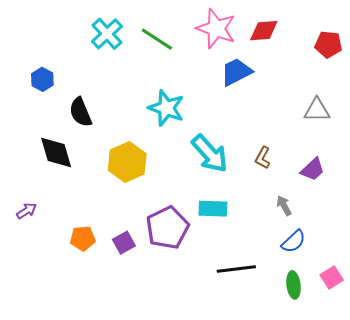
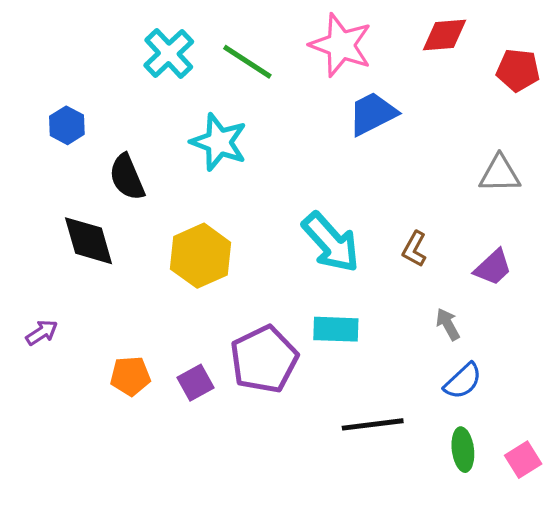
red diamond: (264, 31) -> (445, 35), moved
cyan star: (166, 108) -> (219, 142), moved
pink square: (332, 278) -> (523, 460), moved

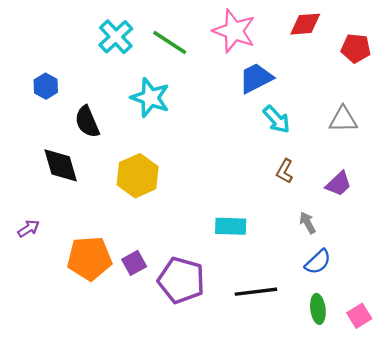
cyan arrow: (331, 242) -> (277, 119), moved, size x0.7
purple pentagon: (264, 359) -> (181, 280), moved, turned -30
orange pentagon: (130, 376) -> (89, 258), size x1.6

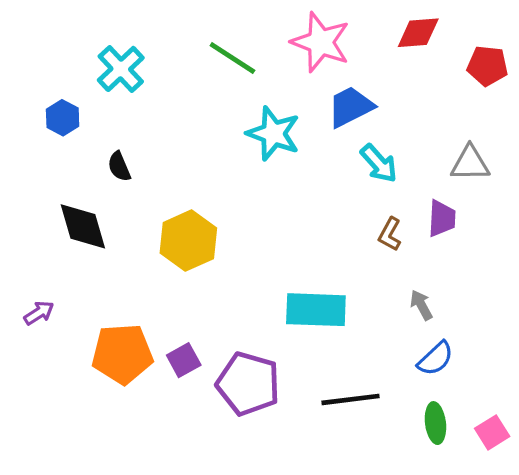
cyan cross: (116, 37) -> (121, 69), moved
cyan star: (150, 98) -> (273, 133), moved
black semicircle: (87, 122) -> (119, 167), size x0.7
purple trapezoid: (339, 184) -> (442, 218), moved, turned -44
cyan rectangle: (231, 226) -> (316, 310), size x1.4

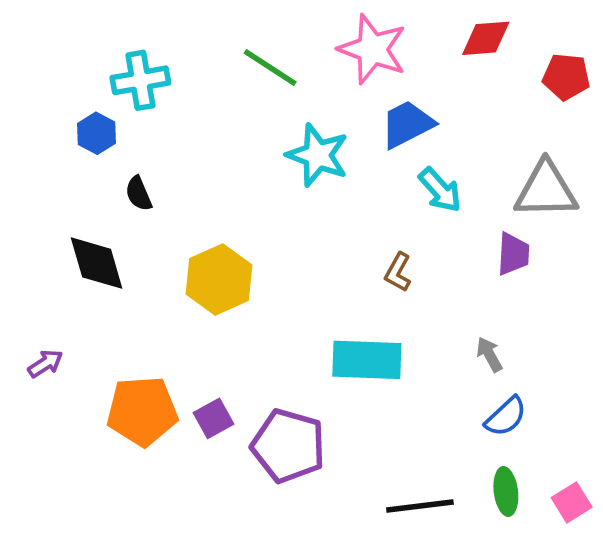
cyan cross: (121, 69) -> (140, 80), turned 33
blue hexagon: (63, 118) -> (97, 133), moved
gray triangle: (470, 163) -> (546, 190), size x1.4
brown L-shape: (390, 234) -> (398, 272), moved
black line: (351, 399) -> (420, 506), moved

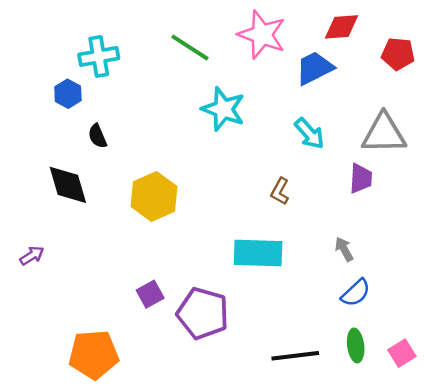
blue trapezoid: (407, 124) -> (315, 68), moved
orange pentagon: (142, 411) -> (94, 354), moved

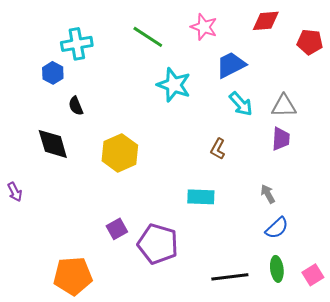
pink star: (262, 35) -> (204, 27), size x0.7
blue trapezoid: (315, 68) -> (231, 65), moved
gray triangle: (384, 134) -> (284, 106), moved, size x0.7
cyan rectangle: (258, 253) -> (201, 197), size x0.7
purple arrow: (32, 256) -> (15, 192), moved, turned 96

